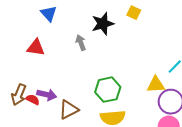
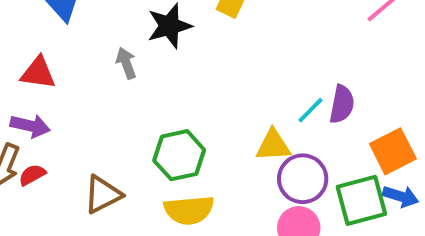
purple arrow: (47, 95) -> (30, 126), moved
red semicircle: (33, 100) -> (32, 175), turned -56

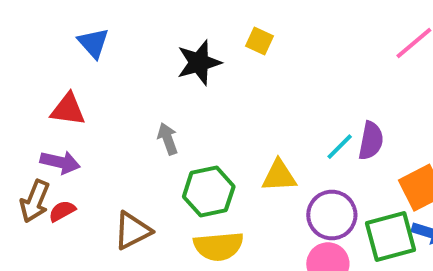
gray arrow: (126, 63) -> (168, 139), moved
yellow triangle: (273, 145) -> (279, 176), moved

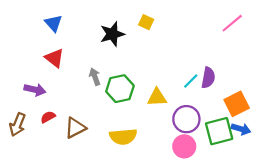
red triangle: (68, 109) -> (55, 58), moved, turned 30
green hexagon: (209, 192) -> (120, 89), moved
brown arrow: (35, 201) -> (17, 125), moved
red semicircle: (62, 211) -> (48, 117), moved

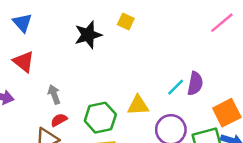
gray arrow: (95, 77) -> (54, 94), moved
green hexagon: (120, 89) -> (100, 118), moved
red semicircle: (48, 117) -> (59, 120), moved

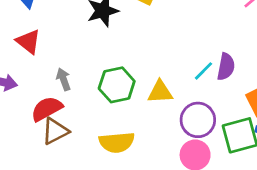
green hexagon: (100, 118) -> (117, 85), moved
red semicircle: (59, 120) -> (47, 109), moved, size x1.6

